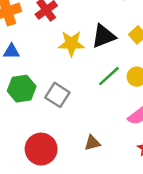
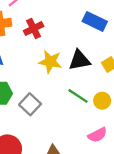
green line: (109, 76) -> (78, 96), turned 65

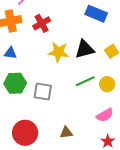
green line: (78, 96) -> (85, 81), turned -54
gray square: (30, 104) -> (43, 91), turned -30

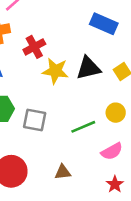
red cross: (42, 23) -> (34, 47), moved
green line: (85, 81) -> (83, 127), moved

